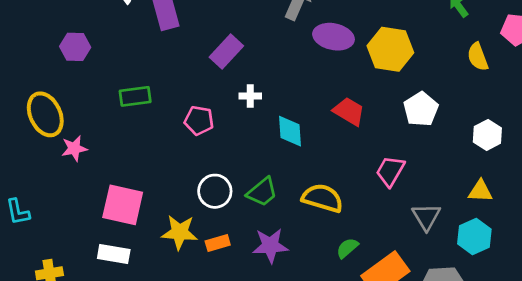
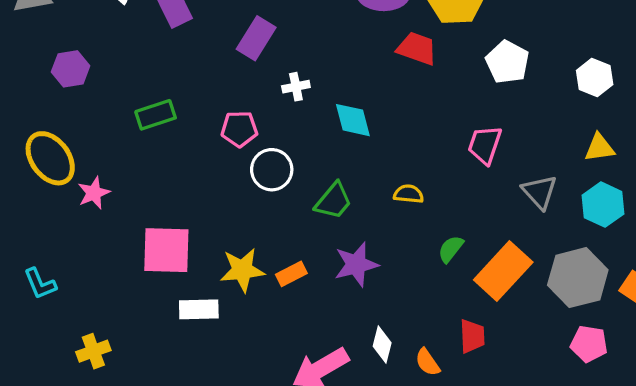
red trapezoid: (349, 111) -> (417, 49), moved
white circle: (215, 191) -> (272, 170), moved
yellow semicircle: (323, 198) -> (409, 194), size x0.6
white rectangle: (114, 254) -> (199, 309), moved

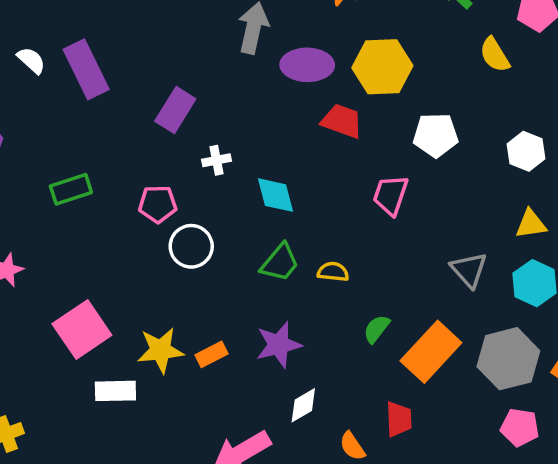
white pentagon: (507, 62) -> (436, 135), turned -30
pink trapezoid: (485, 145) -> (391, 195), moved
green trapezoid: (333, 201) -> (280, 263), moved
pink square: (166, 250) -> (82, 329), turned -36
white diamond: (382, 345) -> (303, 405), moved, turned 45

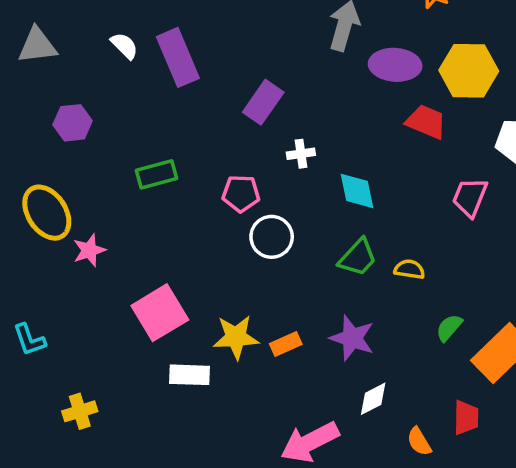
purple star: (279, 345) -> (352, 338), turned 30

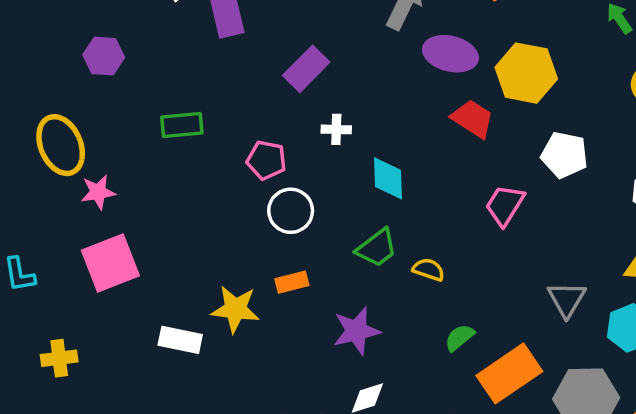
pink square: (160, 313) -> (110, 263), moved
purple star: (352, 338) -> (356, 331), turned 30
orange rectangle: (286, 344) -> (292, 282), moved

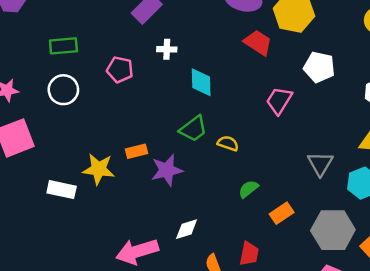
white circle: (291, 211) -> (63, 90), moved
purple star: (356, 331) -> (167, 170), moved
orange rectangle: (509, 373) -> (282, 213), size x0.6

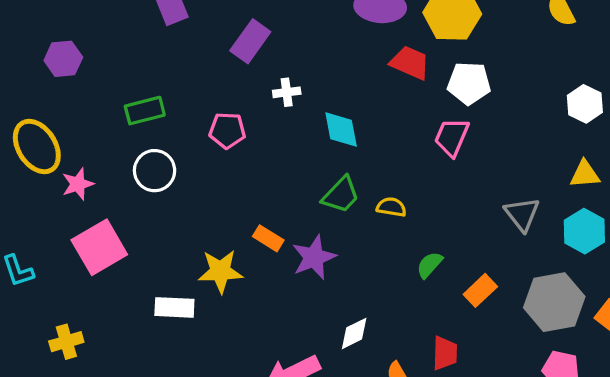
white pentagon: (319, 67) -> (469, 83), moved
orange rectangle: (137, 151) -> (268, 238), turned 55

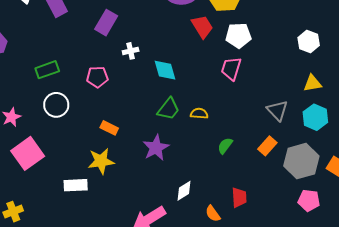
red trapezoid: (410, 63) -> (202, 27), turned 40
orange rectangle: (268, 238) -> (109, 128), moved
orange rectangle: (480, 290) -> (267, 146), moved

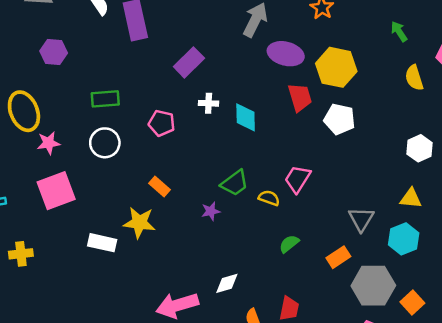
pink trapezoid: (231, 69) -> (298, 179), moved
cyan diamond: (165, 70) -> (246, 117), moved
purple star: (156, 148) -> (211, 211), moved, size x0.6

